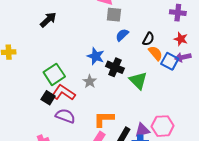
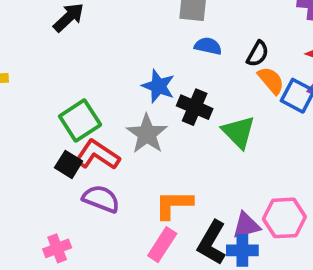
blue semicircle: (122, 35) -> (208, 46), turned 56
gray star: (90, 82) -> (147, 134), size x1.5

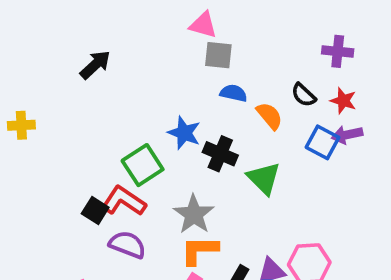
black semicircle: (258, 54) -> (304, 95), moved, turned 104
orange semicircle: (271, 80) -> (269, 116), moved
green square: (80, 121) -> (143, 165), moved
gray star: (147, 134) -> (194, 214), moved

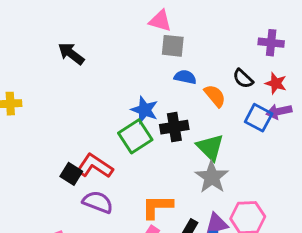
black arrow: (95, 65) -> (71, 54), turned -100
black cross: (220, 154) -> (174, 127), turned -32
green square: (143, 165) -> (135, 136), moved
gray star: (194, 214) -> (212, 177), moved

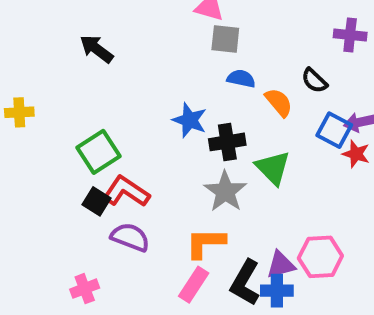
red star: (276, 83) -> (356, 154), moved
green square: (135, 136) -> (99, 152), moved
gray star: (212, 177) -> (225, 192), moved

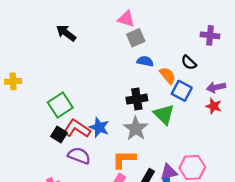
gray square: (225, 39) -> (136, 38), turned -30
black arrow: (97, 49) -> (66, 33), moved
blue star: (190, 120) -> (99, 127), moved
blue square: (334, 130) -> (182, 91), moved

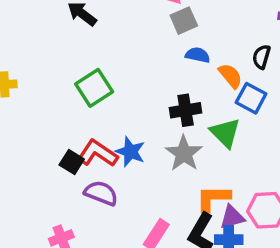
black semicircle: (189, 63) -> (261, 57), turned 63
green square: (60, 105) -> (94, 88), moved
orange L-shape: (124, 159) -> (213, 198), moved

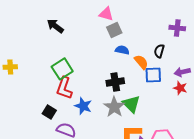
blue square: (251, 98) -> (153, 75), turned -30
green triangle: (225, 133) -> (131, 104), moved
red L-shape: (98, 153) -> (64, 88), moved, turned -105

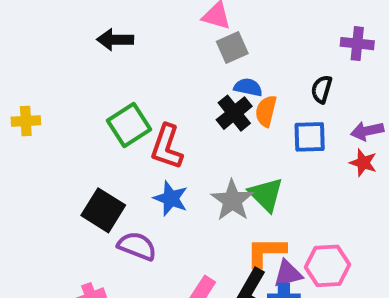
black arrow: (55, 26) -> (115, 40), turned -36
orange semicircle: (141, 62) -> (266, 111), moved, turned -126
black cross: (115, 82) -> (234, 113), moved, turned -30
red L-shape: (64, 88) -> (167, 147), moved
black square: (49, 112) -> (103, 210), size x1.5

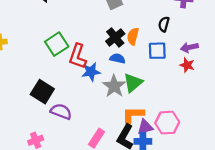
blue semicircle: (248, 87) -> (117, 58), moved
green triangle: (266, 194) -> (133, 83), turned 35
blue star: (171, 198) -> (91, 72), moved, turned -30

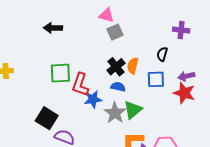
green square: (57, 44) -> (60, 73), turned 30
red star: (187, 65) -> (184, 93), size x1.5

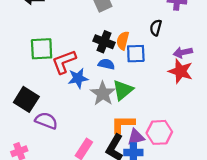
black cross: (116, 67) -> (104, 42), turned -30
blue square: (156, 79) -> (136, 54), moved
red L-shape: (80, 85) -> (64, 62), turned 50

